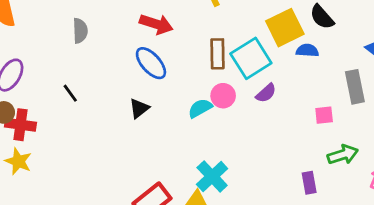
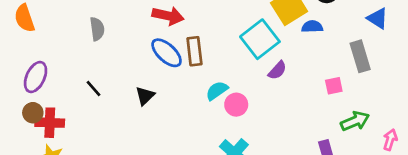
brown rectangle: (217, 54) -> (194, 51), moved
pink circle: (223, 96) -> (236, 105), moved
black triangle: (139, 108) -> (145, 96), moved

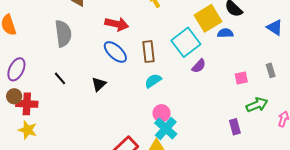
gray semicircle: (97, 29) -> (63, 34), size x1.5
brown rectangle: (194, 51) -> (148, 52), moved
gray rectangle: (360, 56) -> (271, 70), moved, size x0.6
pink circle: (236, 105) -> (162, 113), moved

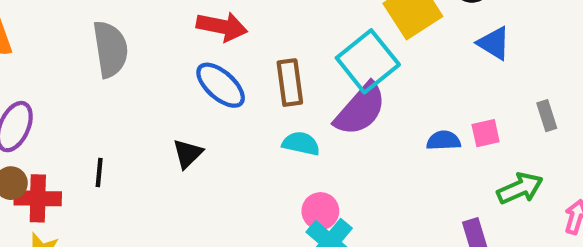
blue triangle: (275, 27) -> (494, 43), moved
blue semicircle: (225, 33) -> (444, 141), moved
purple semicircle: (199, 66) -> (360, 109), moved, size x1.8
black line: (60, 78) -> (99, 173), moved, turned 48
cyan semicircle: (153, 81) -> (301, 144), turned 48

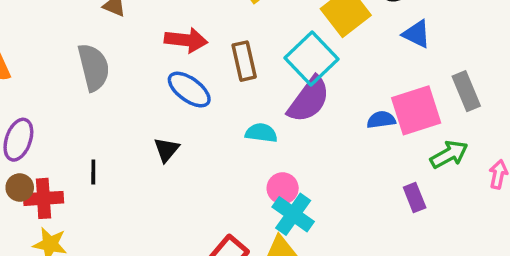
brown rectangle: (290, 83) -> (244, 61), moved
gray rectangle: (547, 116) -> (466, 91), size x1.5
pink square: (486, 133) -> (416, 110), size x2.0

